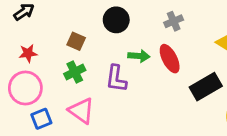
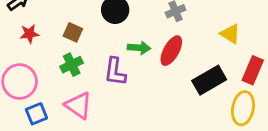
red star: (28, 53) -> (29, 34), moved
red ellipse: (170, 59) -> (171, 51), turned 56

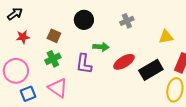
yellow triangle: (230, 34) -> (166, 37), turned -42
red ellipse: (171, 51) -> (124, 62), moved, turned 30

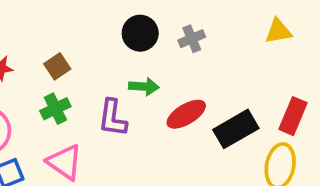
black circle: (84, 20) -> (140, 33), moved
brown square: (54, 36) -> (57, 66), turned 32
yellow triangle: (166, 37) -> (278, 31), moved

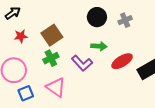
brown square: (57, 66) -> (52, 35), size x1.5
purple L-shape: (113, 118) -> (82, 63), turned -50

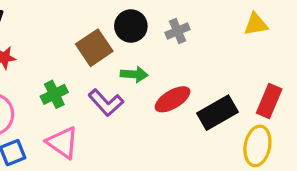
brown square: (52, 35) -> (94, 48), moved

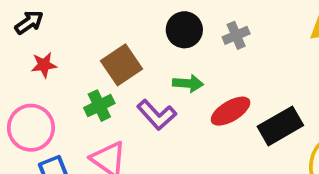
brown square: (94, 48) -> (122, 65), moved

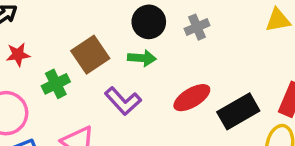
green arrow: (188, 83) -> (142, 58), moved
green cross: (99, 106) -> (56, 84), moved

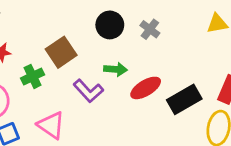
gray cross: (197, 27) -> (150, 29), turned -30
green arrow: (142, 58) -> (116, 69), moved

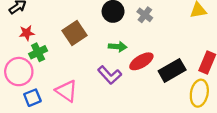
green cross: (33, 76) -> (38, 52), moved
purple L-shape: (88, 91) -> (110, 75), moved

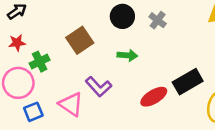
red star: (27, 33) -> (17, 43), moved
red ellipse: (141, 61) -> (154, 97), moved
purple L-shape: (110, 75) -> (99, 87), moved

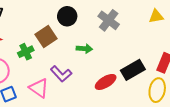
black circle: (122, 16) -> (67, 16), moved
gray cross: (158, 20) -> (109, 20), size x1.5
green cross: (40, 62) -> (26, 52), moved

